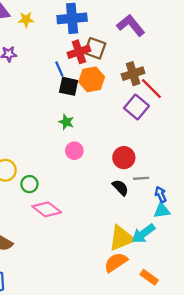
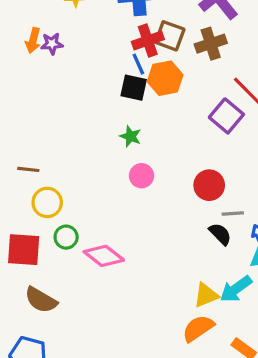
blue line: (59, 69) -> (138, 64), moved
brown cross: (133, 74) -> (211, 44), moved
green circle: (29, 184) -> (66, 237), moved
black semicircle: (120, 188) -> (220, 234), moved
yellow triangle: (122, 238) -> (206, 295), size x0.7

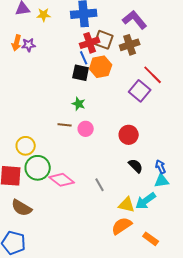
brown line: (28, 169) -> (65, 125), moved
gray line: (233, 213) -> (100, 185), moved, turned 64
green circle: (66, 237) -> (38, 168), size x1.6
yellow triangle: (206, 295) -> (127, 205), turned 36

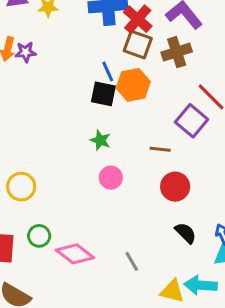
red cross: (90, 43) -> (138, 19), moved, turned -30
brown line: (65, 125) -> (160, 149), moved
yellow circle: (26, 146) -> (21, 187), moved
green circle: (38, 168) -> (39, 236), size x0.6
cyan arrow: (146, 201) -> (201, 285), turned 40

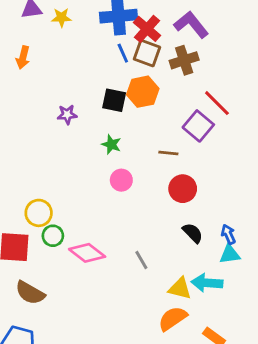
purple star: (26, 52) -> (67, 115), moved
blue line: (108, 71) -> (123, 53), moved
yellow circle: (21, 187) -> (39, 213), moved

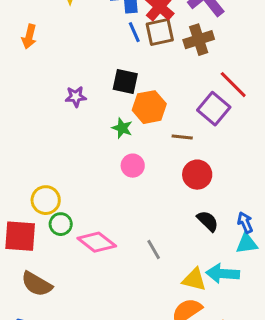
brown square: (147, 53) -> (160, 32), turned -32
orange hexagon: (143, 92) -> (149, 107), moved

